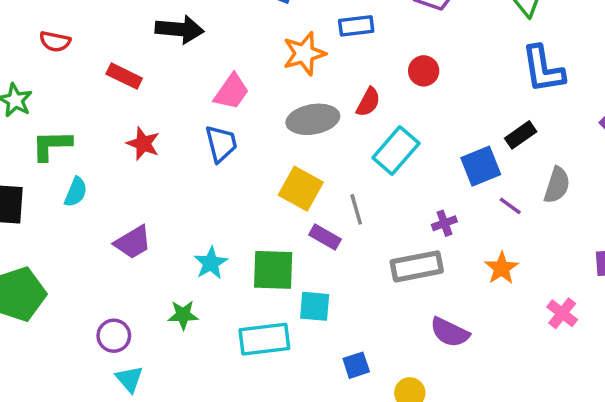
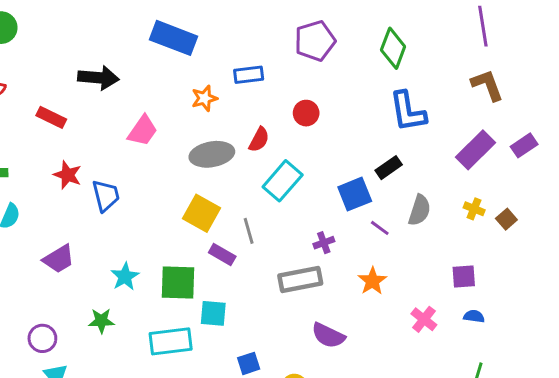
orange star: (304, 54) -> (204, 98), size x0.7
blue trapezoid: (221, 144) -> (106, 196), moved

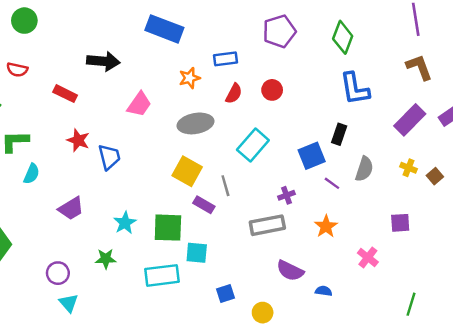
red semicircle: (259, 140) -> (234, 94), moved
black rectangle: (389, 168) -> (339, 134), turned -36
blue semicircle: (474, 316) -> (324, 291), moved

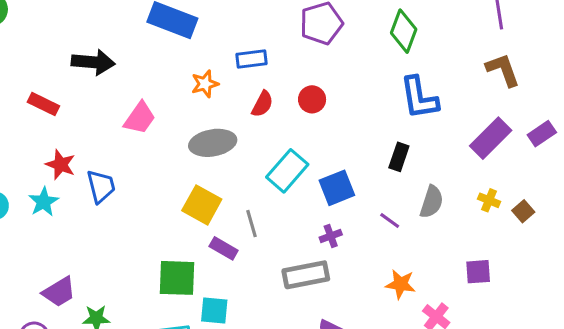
blue square: (312, 156) -> (337, 188), moved
purple trapezoid: (71, 208) -> (59, 292), moved
cyan star: (125, 223) -> (43, 202), moved
orange star: (326, 226) -> (401, 284), moved, turned -30

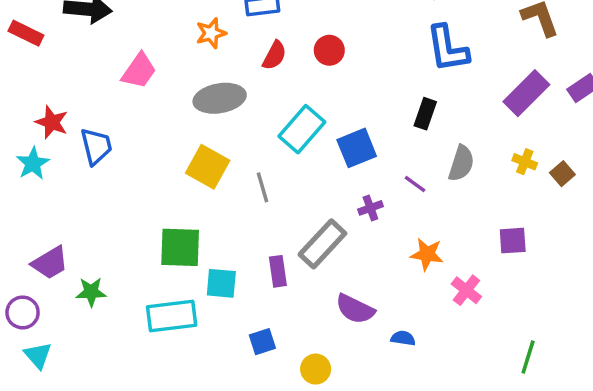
red rectangle: (43, 104) -> (26, 33), moved
purple cross: (331, 236) -> (370, 208), moved
purple rectangle: (224, 248) -> (278, 271), moved, turned 52
gray rectangle: (306, 275) -> (322, 244), turned -36

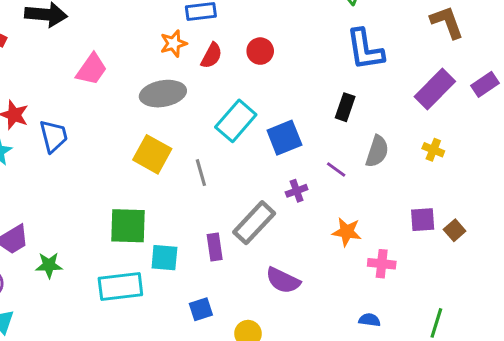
orange star: (211, 33) -> (174, 43), moved
brown square: (562, 174) -> (455, 230), moved
pink cross: (466, 290) -> (382, 264), turned -32
blue semicircle: (403, 338) -> (370, 320), moved

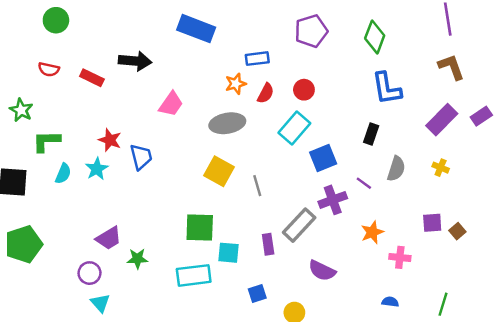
cyan rectangle: (236, 121) -> (294, 128), moved
purple cross: (297, 191) -> (333, 200), size x1.6
orange star: (347, 232) -> (372, 232), turned -30

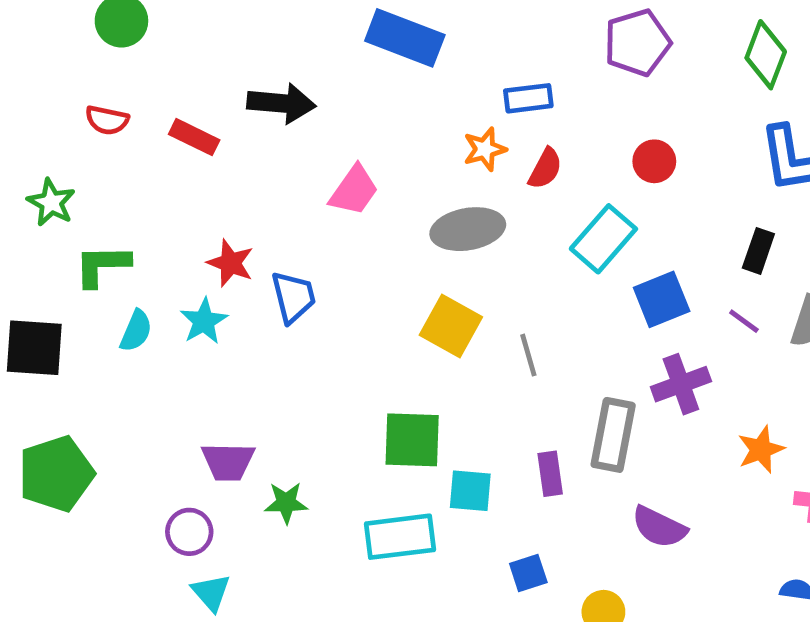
red circle: (304, 90) -> (654, 161), moved
purple line: (364, 183) -> (744, 321), moved
gray rectangle: (299, 225) -> (613, 435), turned -32
purple trapezoid: (109, 238) -> (228, 462), turned 32

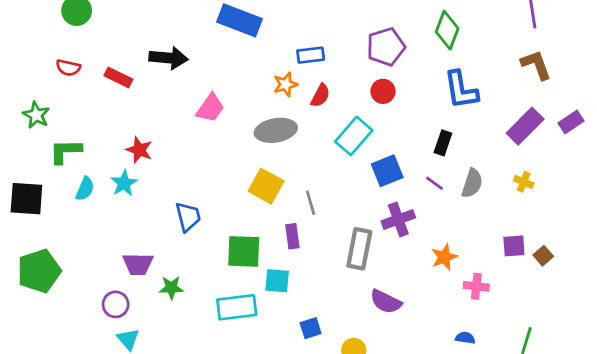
purple pentagon: (637, 43) -> (386, 47), moved
blue trapezoid: (293, 297) -> (188, 217), moved
purple rectangle: (550, 474) -> (292, 236), moved

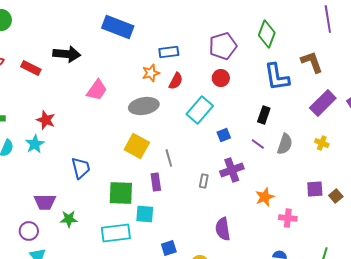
brown L-shape: (536, 65) -> (312, 62), moved
blue square: (387, 171) -> (224, 135), size x0.6
gray rectangle: (359, 249) -> (204, 181), moved, size x0.5
purple semicircle: (386, 302) -> (223, 229), turned 55

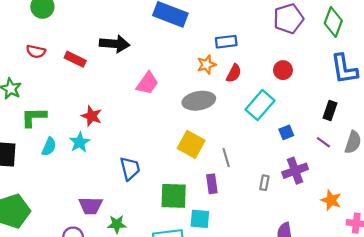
purple pentagon: (223, 46) -> (288, 19), moved
orange star: (265, 197) -> (331, 200), turned -30

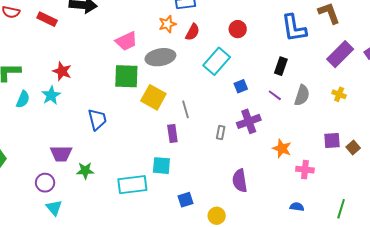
pink trapezoid: (147, 83) -> (126, 41), moved, turned 30
green square: (174, 196) -> (126, 76), moved

